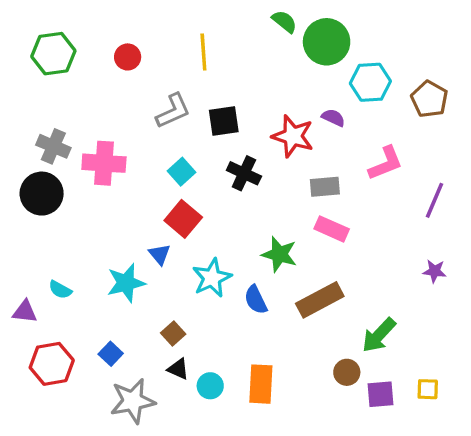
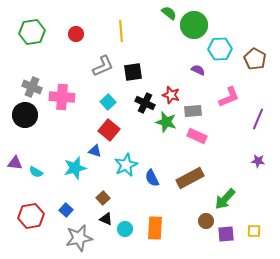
red star: (293, 136) -> (171, 95), moved, size x0.7
blue triangle: (160, 254) -> (95, 151), turned -32
green star: (279, 254) -> (166, 122), moved
purple triangle: (25, 312) -> (15, 163), moved

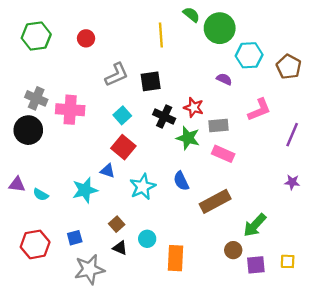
yellow line: (121, 31) -> (161, 35), moved
blue semicircle: (152, 178) -> (181, 181), moved
blue square: (66, 210) -> (75, 238), turned 32
cyan circle: (125, 229) -> (147, 239), moved

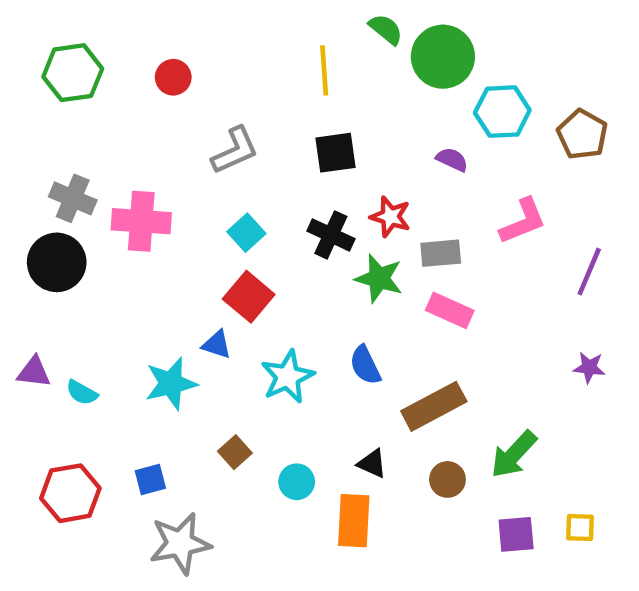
black square: (151, 81) -> (335, 153), moved
black triangle: (120, 248) -> (372, 463), moved
brown circle: (233, 250) -> (447, 479), moved

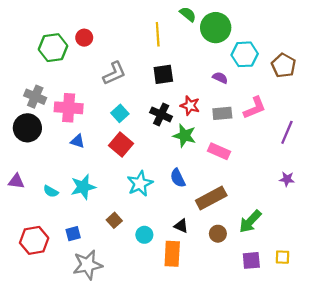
green hexagon: (73, 73) -> (53, 48), moved
gray rectangle: (441, 253) -> (222, 113), moved
blue triangle: (217, 345) -> (78, 141), moved
cyan semicircle: (82, 393) -> (51, 191), moved

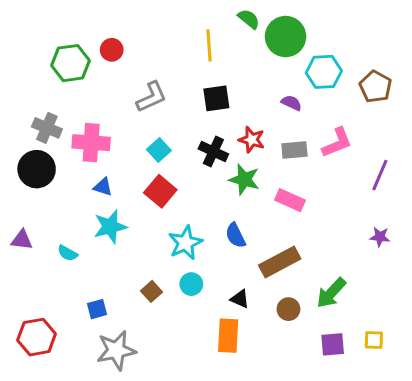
cyan star: (83, 187) -> (110, 227), moved
cyan circle: (144, 235) -> (191, 284), moved
red hexagon: (34, 240) -> (37, 337), moved

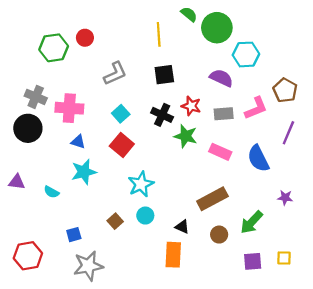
brown pentagon: (375, 87) -> (285, 90), moved
purple semicircle: (291, 103) -> (221, 78), size x1.5
blue semicircle: (235, 235) -> (258, 158), moved, size x1.4
purple star: (380, 237) -> (285, 198), moved

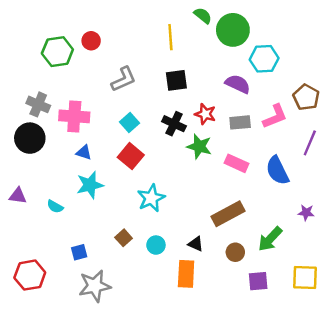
cyan circle: (145, 216) -> (156, 245), moved
yellow square: (284, 258) -> (305, 277), size x1.6
purple square: (253, 261) -> (258, 281), moved

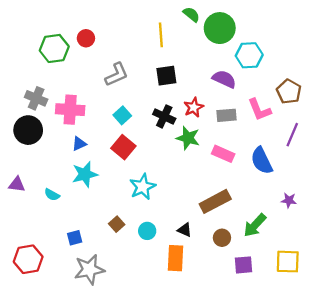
red star: (205, 114) -> (194, 107), turned 30
pink L-shape: (275, 116) -> (259, 110), turned 90
blue triangle: (84, 152) -> (79, 144), turned -42

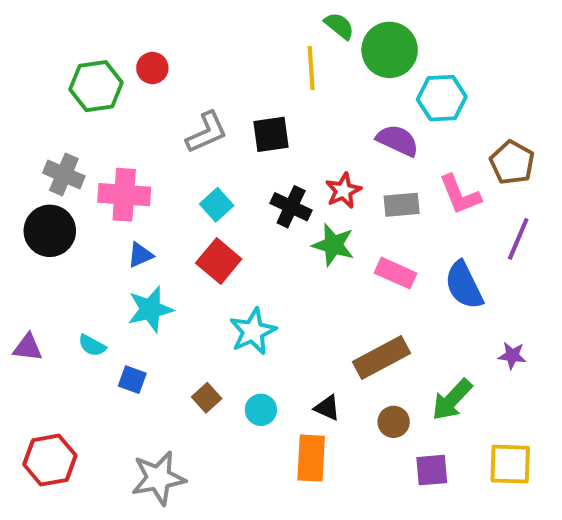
yellow line: (161, 35) -> (311, 68), moved
black square: (166, 76) -> (271, 134), moved
purple triangle: (17, 184) -> (28, 347), moved
blue square: (75, 238) -> (132, 380), moved, turned 35

